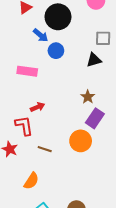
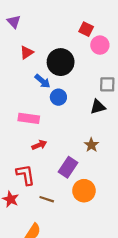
red arrow: (37, 107) -> (39, 145), moved
purple rectangle: (95, 118) -> (68, 167), moved

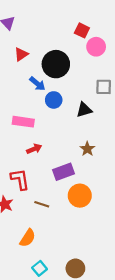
black triangle: (98, 107) -> (84, 110), moved
purple rectangle: (68, 167) -> (63, 172), turned 36

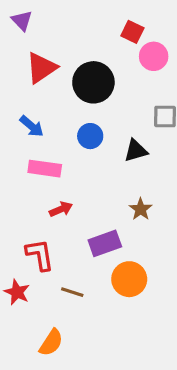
red triangle: (21, 54) -> (41, 68), size x1.5
blue arrow: (37, 84) -> (32, 126), moved

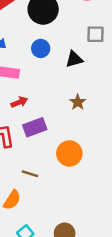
purple rectangle: (105, 243) -> (35, 127), moved
brown line: (72, 292) -> (30, 174), moved

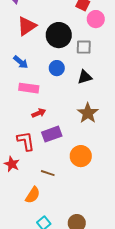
gray square: (96, 34) -> (84, 47), moved
brown star: (78, 102) -> (88, 113), size x1.5

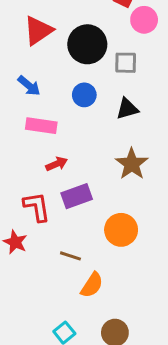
orange semicircle: (33, 195) -> (92, 285), moved

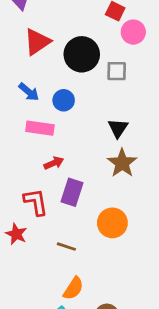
blue circle: (84, 95) -> (64, 100), moved
black triangle: (127, 109) -> (118, 128), moved, turned -40
purple rectangle: (77, 196) -> (72, 192), turned -52
orange semicircle: (92, 285) -> (73, 288), moved

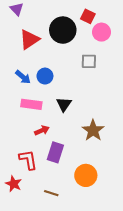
black circle: (82, 54) -> (63, 30), moved
blue circle: (64, 100) -> (45, 76), moved
black triangle: (118, 128) -> (64, 104), moved

